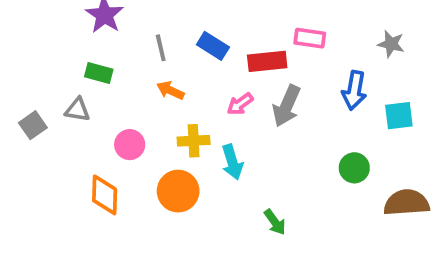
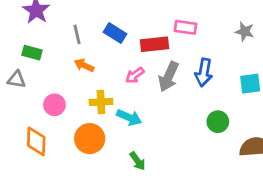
blue arrow: (354, 90) -> (204, 72), moved
cyan arrow: (232, 162) -> (129, 117), turned -50
green arrow: (275, 222) -> (138, 161), moved

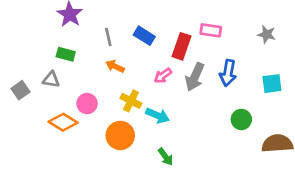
red rectangle: (154, 44) -> (181, 46), turned -65
yellow cross: (101, 102) -> (131, 101), turned 30
orange diamond: (36, 141) -> (63, 122), moved, turned -60

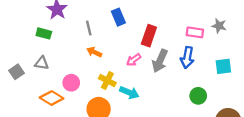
pink rectangle: (211, 30) -> (195, 32), moved
blue rectangle: (144, 36) -> (118, 17), moved, turned 35
green rectangle: (66, 54) -> (44, 33), moved

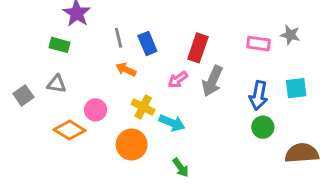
blue rectangle: (118, 17) -> (147, 44), moved
blue arrow: (187, 58) -> (259, 95), moved

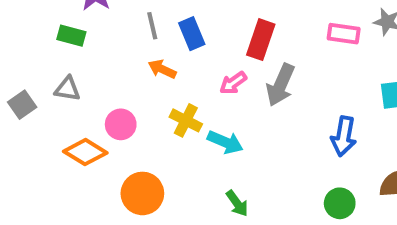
blue arrow: (259, 95) -> (344, 136), moved
green circle: (263, 127) -> (340, 203), moved
orange circle: (132, 144) -> (142, 193), moved

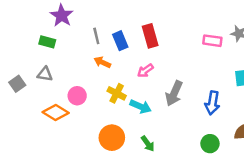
red rectangle: (261, 40) -> (150, 36), moved, turned -35
gray arrow: (281, 85) -> (174, 93), moved
orange circle: (142, 193) -> (112, 138), moved

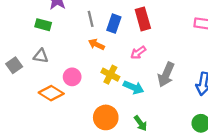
blue rectangle: (120, 41) -> (114, 24), turned 42

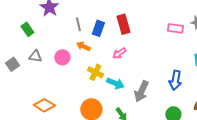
green rectangle: (43, 25) -> (27, 29), moved, turned 40
gray arrow: (166, 75) -> (141, 91), moved
pink circle: (72, 77) -> (62, 57), moved
orange diamond: (51, 93) -> (44, 105), moved

